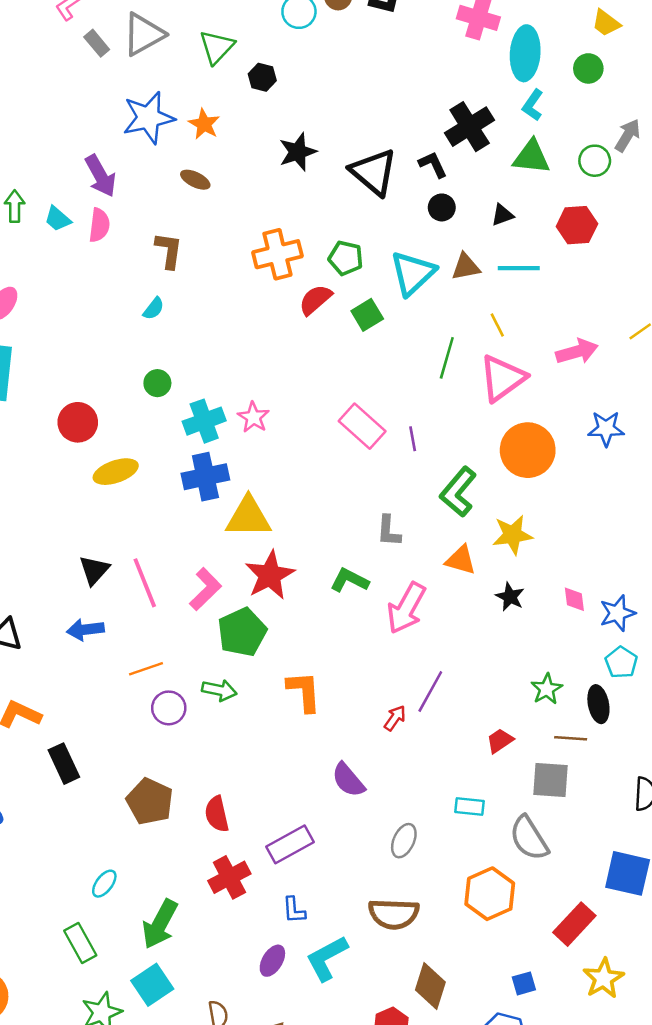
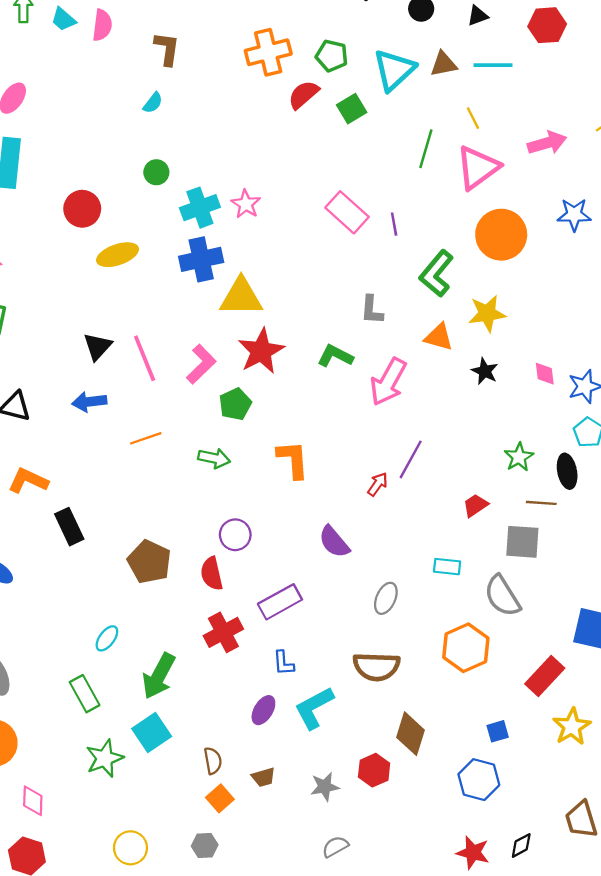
green pentagon: (242, 632) -> (235, 404), size x0.7
purple circle: (169, 708) -> (235, 535), moved

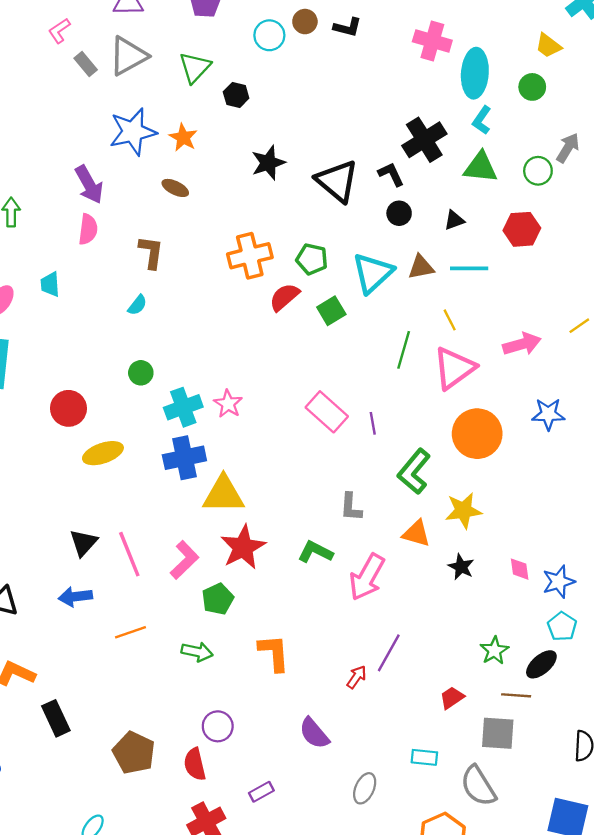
cyan trapezoid: (63, 19) -> (50, 284), moved, turned 45
black ellipse: (567, 471) -> (541, 664), turned 60
purple rectangle: (280, 602) -> (261, 792), size x0.6

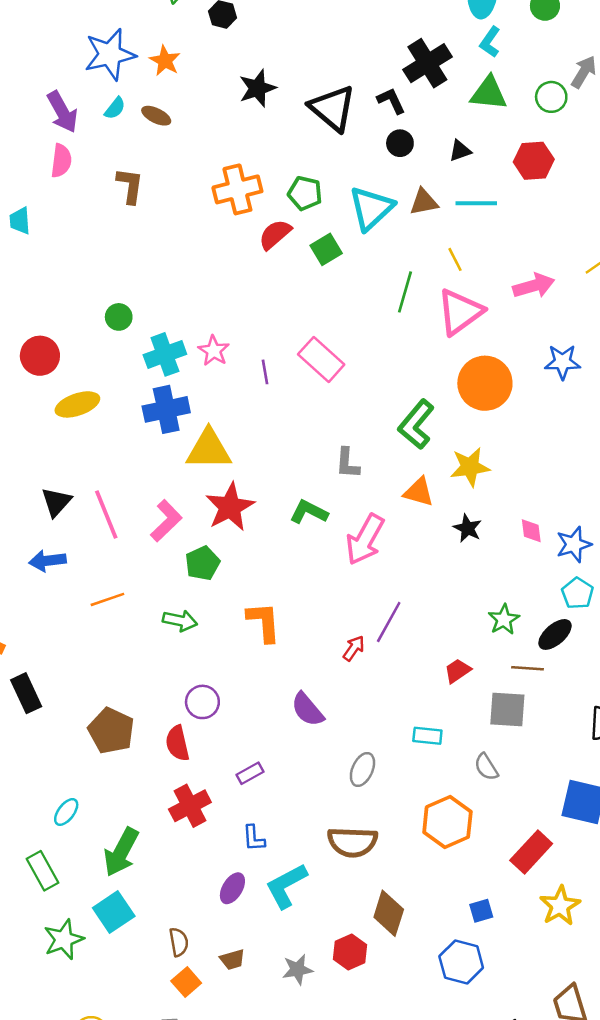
cyan semicircle: (137, 305) -> (115, 108), moved
purple line: (373, 423) -> (265, 372), moved
gray semicircle: (478, 786) -> (486, 767), size x0.6

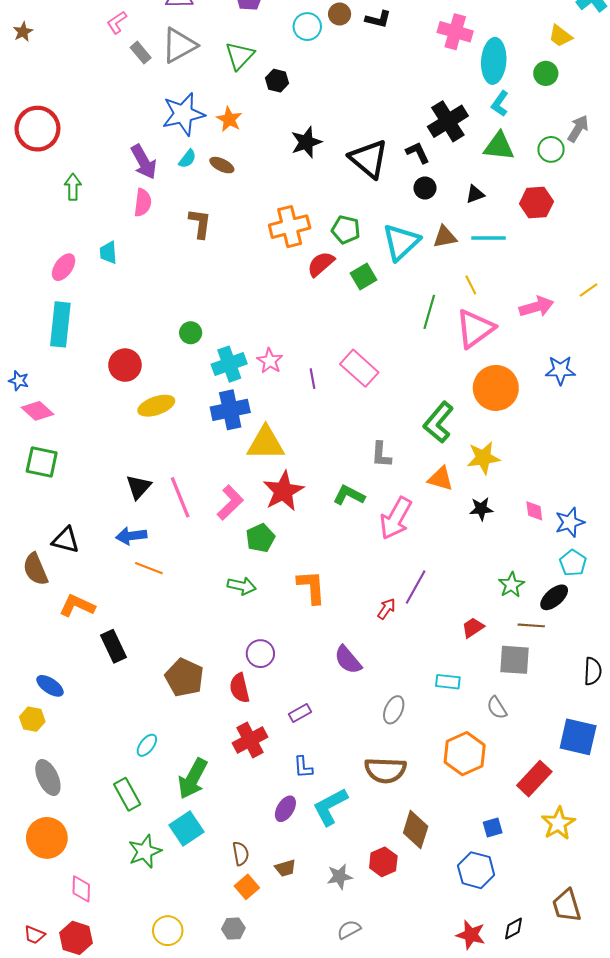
black star: (467, 528) -> (481, 509), turned -30
orange line: (107, 599) -> (149, 568), moved, turned 40

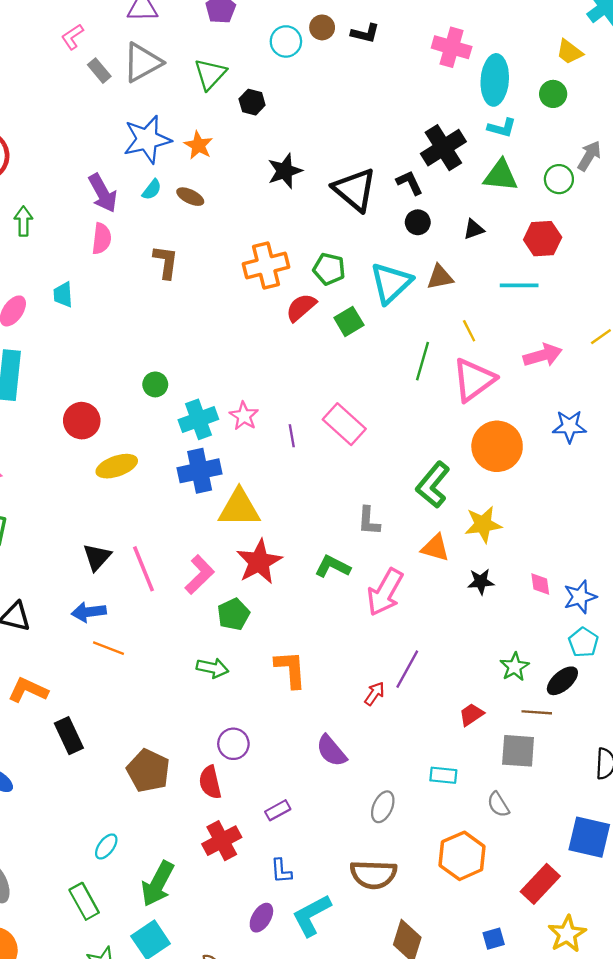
cyan L-shape: (500, 104) -> (502, 128), turned -110
cyan line: (489, 238) -> (519, 285), moved

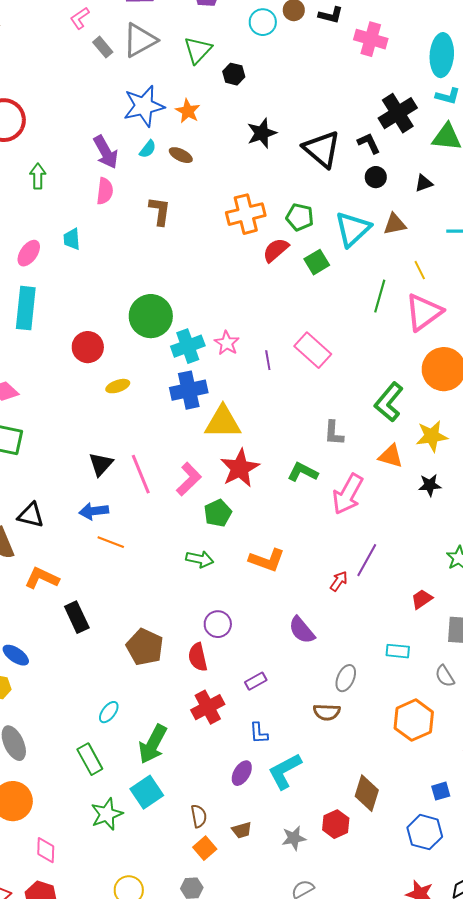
pink cross: (452, 47) -> (371, 39), moved
green circle: (155, 384) -> (151, 316), size x2.0
yellow ellipse: (117, 466) -> (118, 386), size x0.7
orange L-shape: (291, 669) -> (267, 560), turned 114
brown semicircle: (373, 874) -> (327, 712), moved, size x0.7

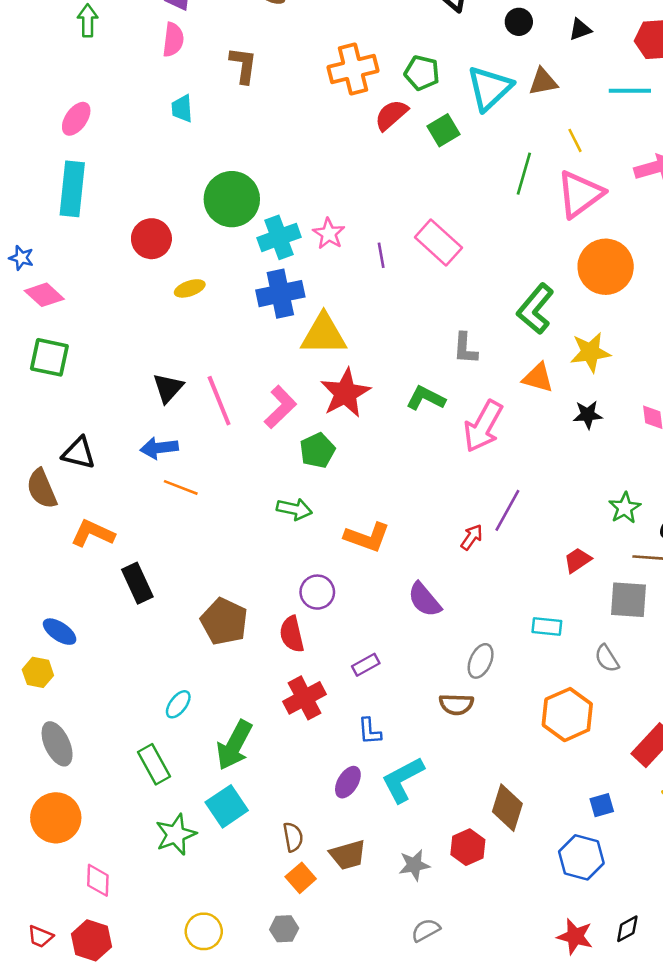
cyan trapezoid: (72, 239) -> (182, 109), moved
orange L-shape: (267, 560) -> (367, 537), moved
brown trapezoid: (242, 830) -> (348, 855), size x1.4

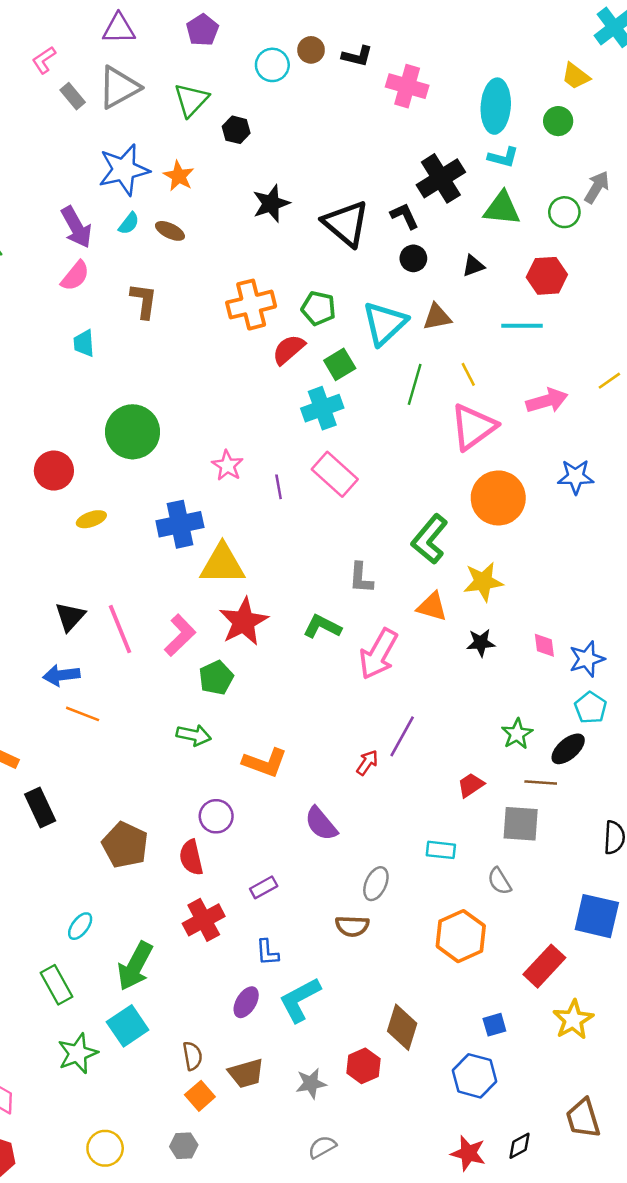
pink semicircle: (173, 40) -> (75, 276), turned 32
green line: (524, 174) -> (415, 384), moved
cyan cross: (279, 237) -> (322, 408), moved

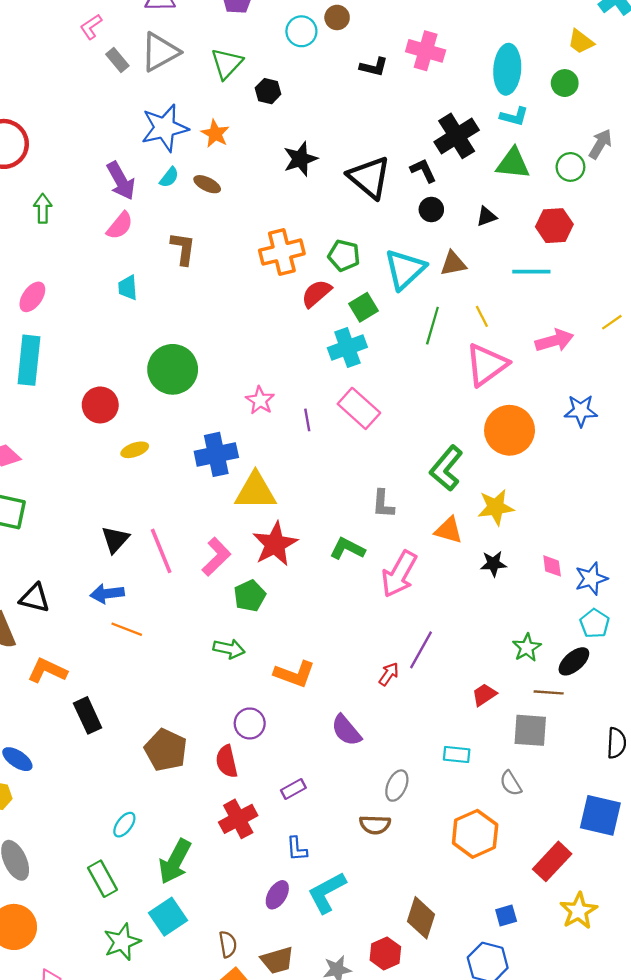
black L-shape: (357, 56) -> (374, 67), moved

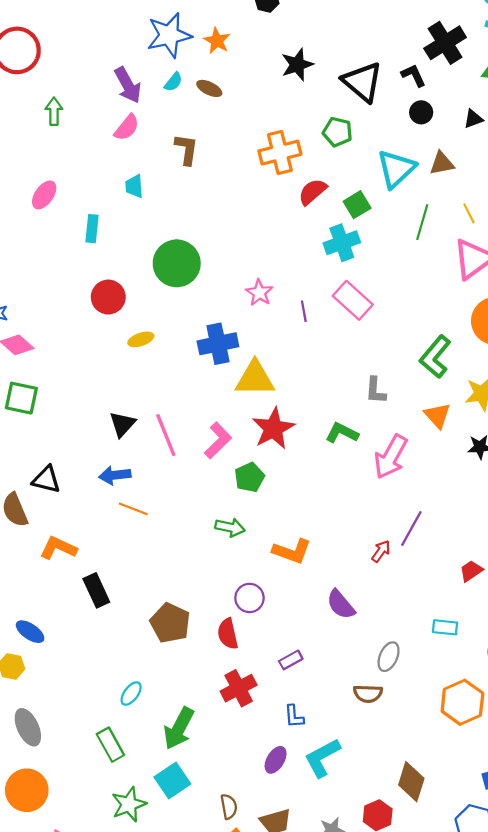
green pentagon: (344, 255) -> (337, 132), moved
cyan rectangle: (29, 360) -> (92, 229), moved, size x0.6
orange triangle: (449, 530) -> (437, 415), turned 32

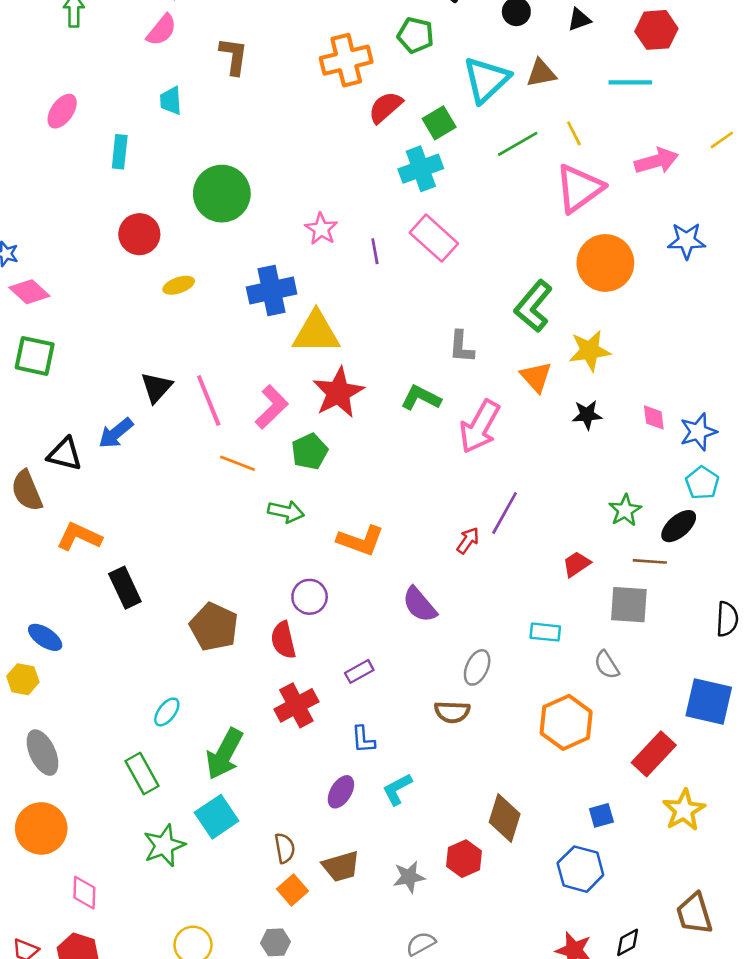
green line: (422, 222) -> (518, 144), turned 44
blue arrow: (115, 475) -> (116, 433), moved, turned -32
orange line: (133, 509) -> (238, 463), moved
cyan L-shape: (322, 758) -> (397, 789), size x0.7

